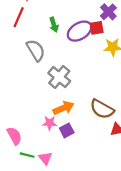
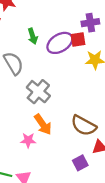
purple cross: (108, 12) -> (90, 23), turned 35
orange arrow: (63, 108) -> (43, 124), turned 78
purple square: (67, 130) -> (80, 163), moved

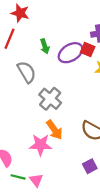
red square: (78, 40) -> (88, 49), turned 32
pink star: (28, 140) -> (41, 145), size x1.5

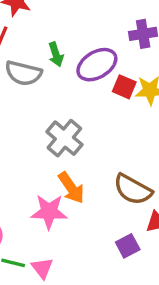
red square: (88, 49) -> (124, 87), moved
gray semicircle: (27, 72) -> (23, 73), moved, turned 135

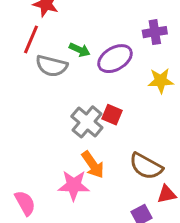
green arrow: (56, 54) -> (80, 50), turned -48
red square: (124, 87) -> (112, 115), moved

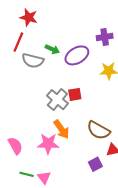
red square: (112, 115) -> (75, 94), turned -32
pink semicircle: (25, 203) -> (15, 146), moved

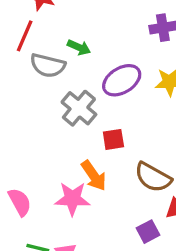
purple ellipse: (77, 55) -> (122, 80), moved
red square: (75, 94) -> (113, 139), moved
gray cross: (57, 100) -> (79, 108), moved

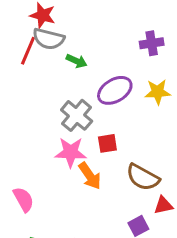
gray semicircle: (48, 65) -> (49, 39), moved
pink star: (72, 199) -> (71, 152), moved

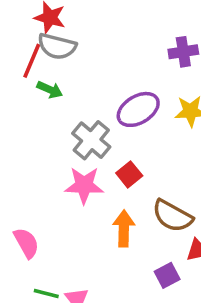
green arrow: (77, 61) -> (50, 90), moved
red square: (107, 143) -> (129, 174), turned -30
orange arrow: (90, 176) -> (124, 229), moved, turned -144

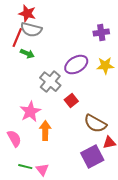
pink star: (84, 185) -> (30, 112), moved, turned -30
orange arrow: (124, 229) -> (45, 131), moved
purple square: (167, 275) -> (92, 157), size x1.6

